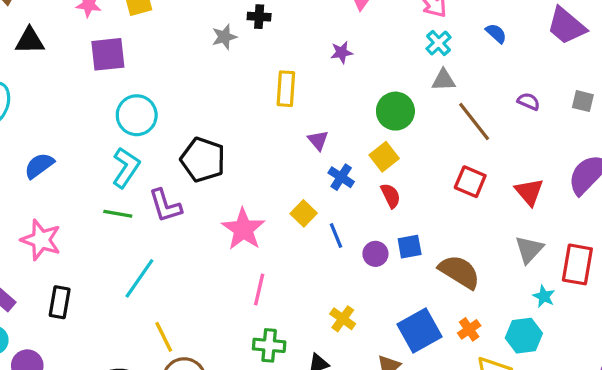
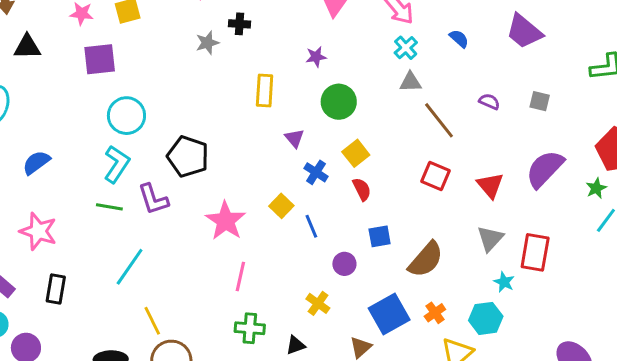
green circle: (395, 111) -> (339, 102), moved
purple circle: (375, 254) -> (344, 264), moved
brown semicircle: (459, 272) -> (426, 260), turned 99

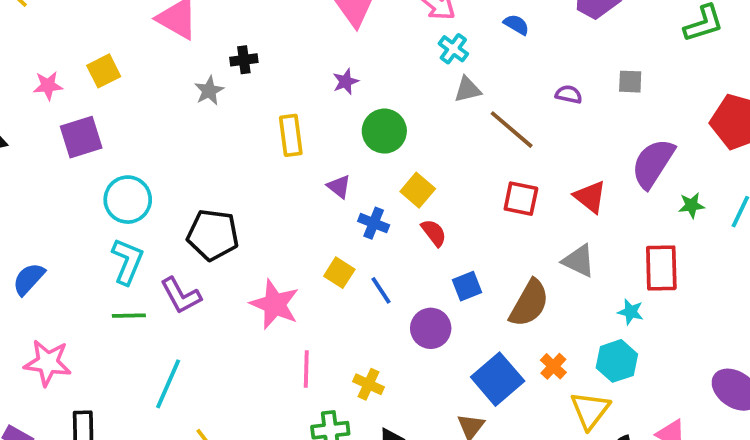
green star: (596, 188) -> (691, 205), moved, turned 30
gray triangle: (490, 239) -> (579, 261), moved, turned -36
purple circle: (344, 264) -> (431, 328), size x1.4
yellow cross: (318, 303) -> (368, 384), moved

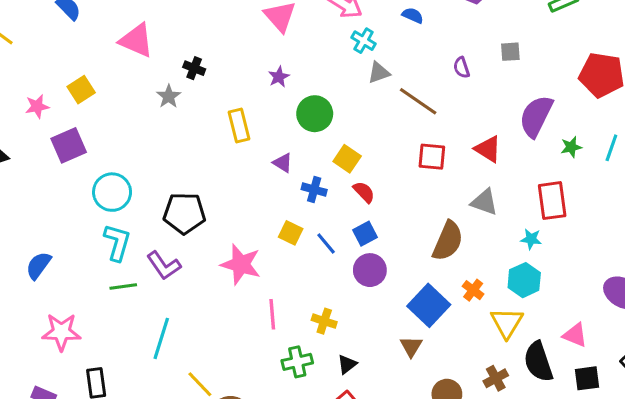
black cross: (244, 60) -> (194, 68), turned 35
purple semicircle: (569, 94) -> (461, 68), turned -115
blue square: (467, 286) -> (365, 234), moved

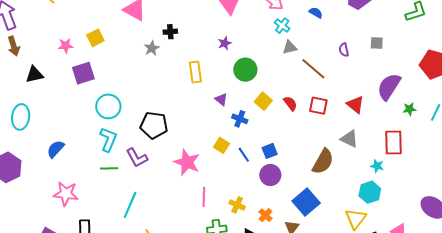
black cross: (194, 68) -> (170, 32), turned -32
red semicircle: (364, 192) -> (290, 103), moved
orange cross: (473, 290) -> (265, 215), moved

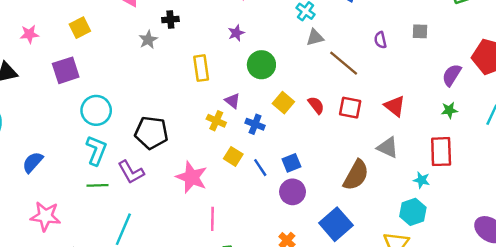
pink star: (66, 46) -> (29, 34), moved
purple semicircle: (389, 87) -> (452, 75), moved, size x0.7
green star: (410, 109) -> (449, 110), moved
yellow cross: (237, 205) -> (216, 121), moved

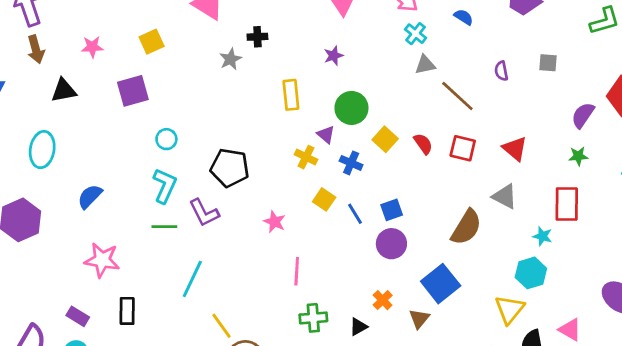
green circle: (261, 65) -> (351, 108), moved
cyan circle: (96, 110) -> (166, 139), size x0.6
pink star: (192, 177) -> (274, 222), size x0.6

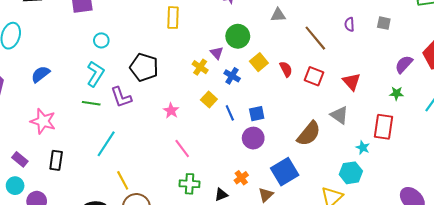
gray triangle: (425, 65) -> (278, 15), moved
yellow rectangle: (291, 95) -> (173, 18), moved
pink line: (297, 271) -> (182, 149), turned -48

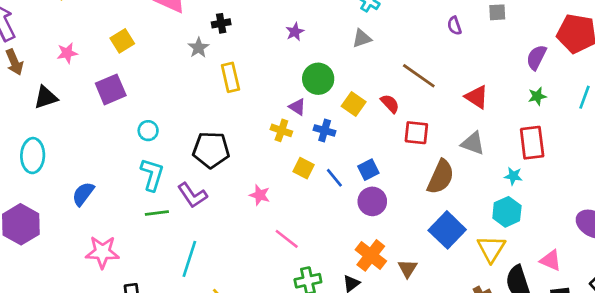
brown line: (315, 38) -> (419, 76), moved
red square: (314, 76) -> (416, 133), moved
blue square: (285, 172) -> (447, 230), moved
orange cross: (241, 178) -> (371, 255), size x1.6

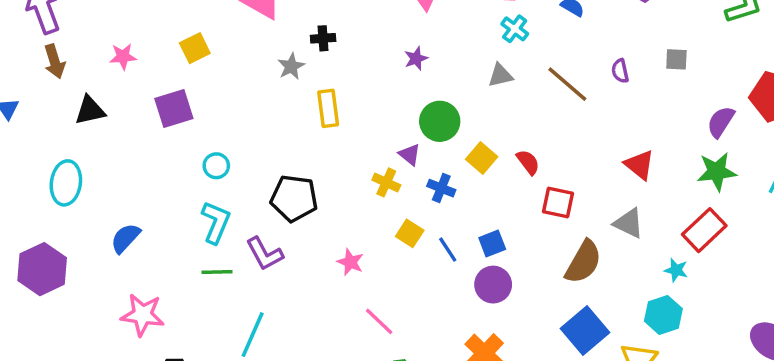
brown line: (419, 76) -> (567, 84), moved
green star: (537, 96) -> (717, 172), size x1.6
red rectangle: (532, 143) -> (704, 230), turned 48

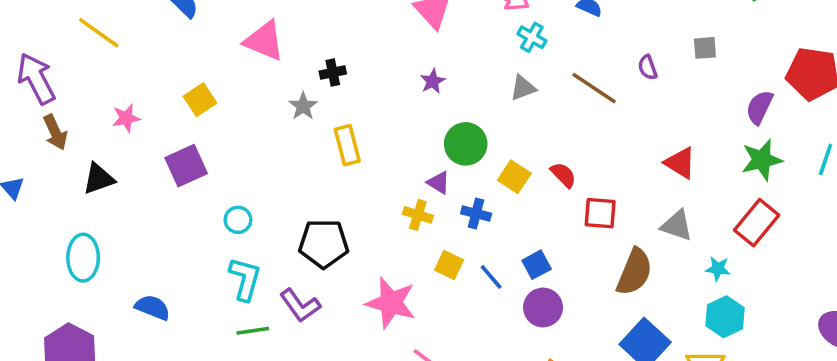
blue semicircle: (125, 238) -> (153, 307), turned 76
pink star: (350, 262) -> (391, 303), size x1.8
cyan star: (676, 270) -> (718, 269), moved

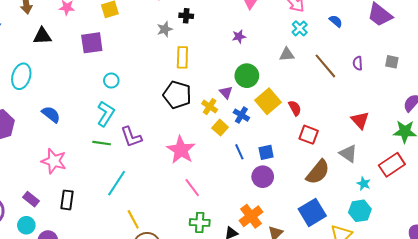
yellow square: (514, 177) -> (268, 101), size x1.4
black pentagon: (324, 244) -> (177, 95), moved
yellow square: (449, 265) -> (220, 128), moved

